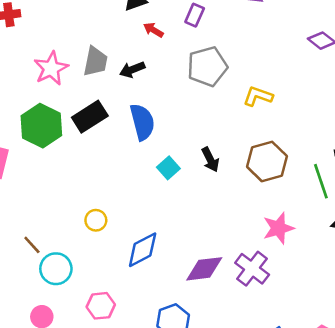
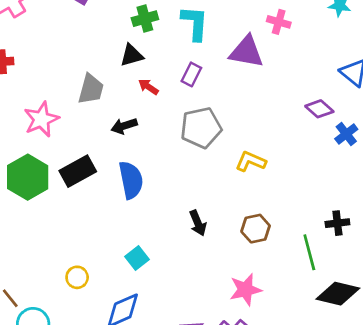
gray trapezoid: (95, 61) -> (91, 89), moved
brown hexagon: (267, 161) -> (256, 229), size x0.7
cyan square: (168, 168) -> (137, 258), moved
pink star: (278, 228) -> (245, 290), moved

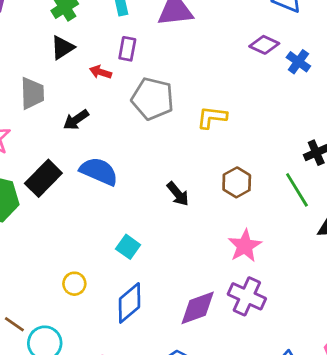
red arrow: (148, 87) -> (101, 72), moved
gray pentagon: (201, 128) -> (153, 99), turned -30
blue semicircle: (131, 180) -> (99, 171), turned -39

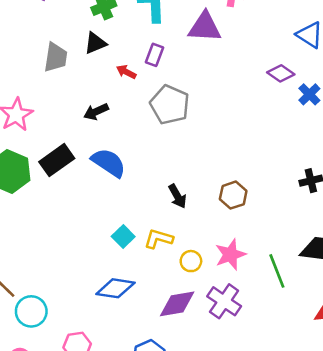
gray trapezoid: (32, 93) -> (56, 57), moved
yellow L-shape: (212, 117) -> (159, 239), moved
green line: (297, 190) -> (277, 271), moved
yellow circle: (74, 284) -> (191, 261), moved
blue diamond: (130, 303) -> (115, 288), turned 39

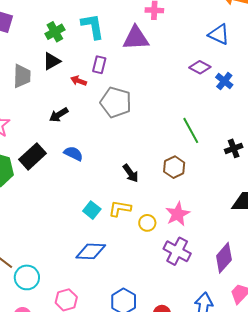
blue semicircle: (109, 163) -> (73, 154), size x0.7
green line: (277, 271) -> (191, 130), moved
purple diamond: (177, 304) -> (224, 258), moved, turned -32

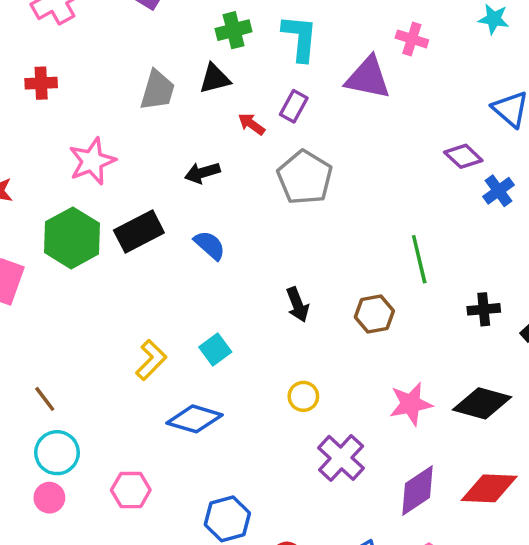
yellow L-shape: (120, 208) -> (151, 360), moved, turned 110
pink star: (178, 214) -> (411, 404), moved
cyan circle: (27, 277) -> (57, 453), moved

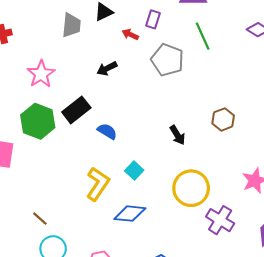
blue semicircle: (210, 245) -> (107, 131), moved
green line: (419, 259) -> (203, 36), moved
brown hexagon: (374, 314) -> (223, 119), moved
yellow L-shape: (151, 360) -> (98, 184), size x1.4
yellow circle: (303, 396) -> (191, 188), size x2.0

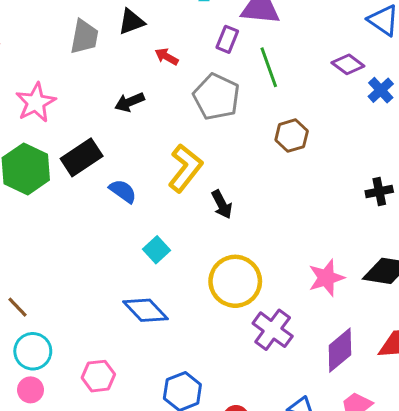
purple rectangle: (153, 19) -> (227, 39), moved
brown hexagon: (223, 119) -> (292, 136), moved
yellow L-shape: (98, 184) -> (185, 168), moved
blue diamond: (130, 214) -> (146, 310), turned 36

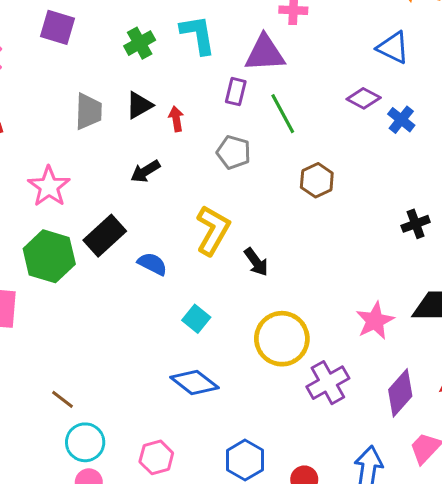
black triangle: (131, 22) -> (139, 105), moved
red arrow: (167, 57) -> (176, 119), turned 60
gray pentagon: (216, 97) -> (234, 152), size x0.7
purple cross: (273, 330) -> (328, 383), turned 33

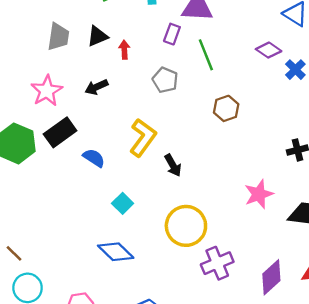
pink star: (49, 186) -> (47, 91), moved
pink star: (375, 321) -> (259, 194), moved

